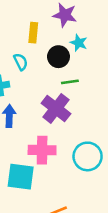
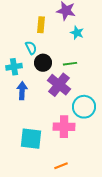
black circle: (58, 57) -> (43, 63), moved
pink cross: (42, 150) -> (64, 127), moved
cyan circle: (88, 156) -> (84, 107), moved

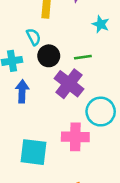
cyan star: (77, 33) -> (101, 24), moved

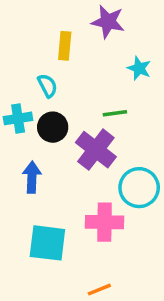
black circle: (49, 56) -> (53, 127), moved
blue arrow: (22, 91) -> (32, 177), moved

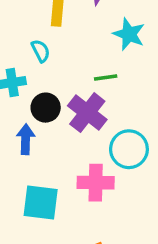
cyan star: (139, 68) -> (129, 34), size x1.4
black circle: (53, 127) -> (46, 108), moved

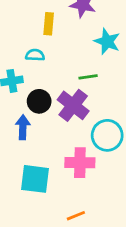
cyan semicircle: (41, 51) -> (35, 55), turned -60

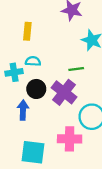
yellow rectangle: (49, 24) -> (27, 31), moved
cyan semicircle: (35, 55) -> (33, 61), moved

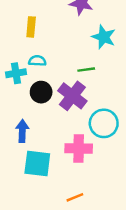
blue arrow: (23, 110) -> (22, 131), moved

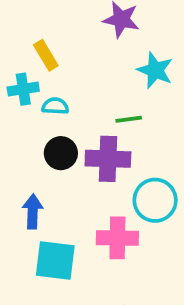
yellow rectangle: (31, 27) -> (46, 55), turned -36
cyan cross: (16, 73) -> (23, 89), moved
purple cross: (72, 96) -> (108, 159), turned -36

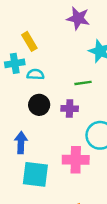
purple cross: (108, 159) -> (70, 109), size x0.6

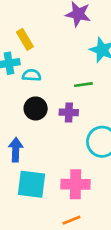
pink cross: (76, 160) -> (75, 184), moved

